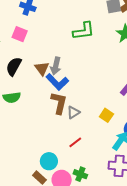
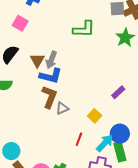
blue L-shape: (57, 82) -> (51, 76), turned -40
red line: (75, 142) -> (79, 139), moved, turned -40
cyan circle: (49, 161) -> (11, 151), moved

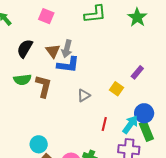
pink square: (20, 23) -> (46, 16), moved
brown L-shape: (49, 97) -> (44, 86), moved
yellow square: (95, 116) -> (117, 89), moved

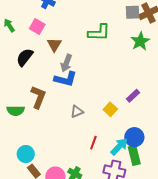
pink square: (46, 16) -> (37, 26), moved
brown triangle: (53, 51) -> (54, 45), moved
green semicircle: (22, 80) -> (16, 111), moved

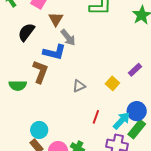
gray arrow: (66, 63) -> (68, 37), turned -60
blue L-shape: (65, 79) -> (54, 52), moved
cyan circle: (26, 154) -> (39, 130), moved
green rectangle: (134, 155) -> (137, 129), turned 54

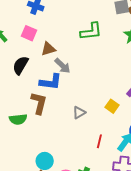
brown triangle: (56, 19) -> (48, 49), turned 49

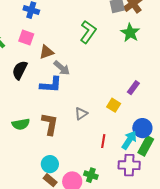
green L-shape: (91, 31) -> (88, 32), turned -45
brown L-shape: (39, 103) -> (50, 124), moved

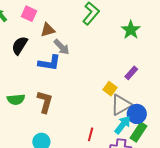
green star: (130, 33) -> (131, 30), moved
gray triangle: (81, 114) -> (121, 105), moved, size x1.6
red line: (103, 141) -> (91, 134), moved

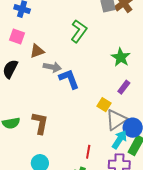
green star: (131, 30) -> (121, 57), moved
gray arrow: (62, 47) -> (52, 67), turned -30
blue L-shape: (49, 63) -> (69, 79), moved, turned -115

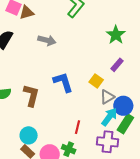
brown triangle: (37, 51) -> (27, 12), moved
blue L-shape: (69, 79) -> (63, 82), moved
gray triangle: (116, 120) -> (107, 97), size x0.7

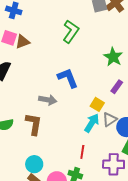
gray arrow: (47, 40) -> (48, 100), moved
blue L-shape: (63, 82) -> (68, 78), moved
cyan arrow: (109, 117) -> (92, 123), moved

